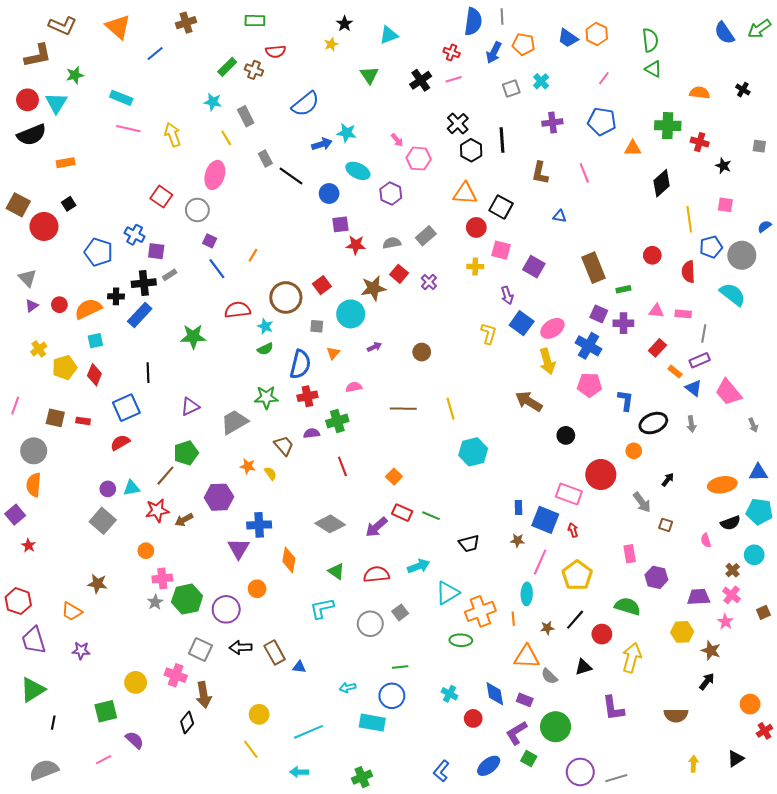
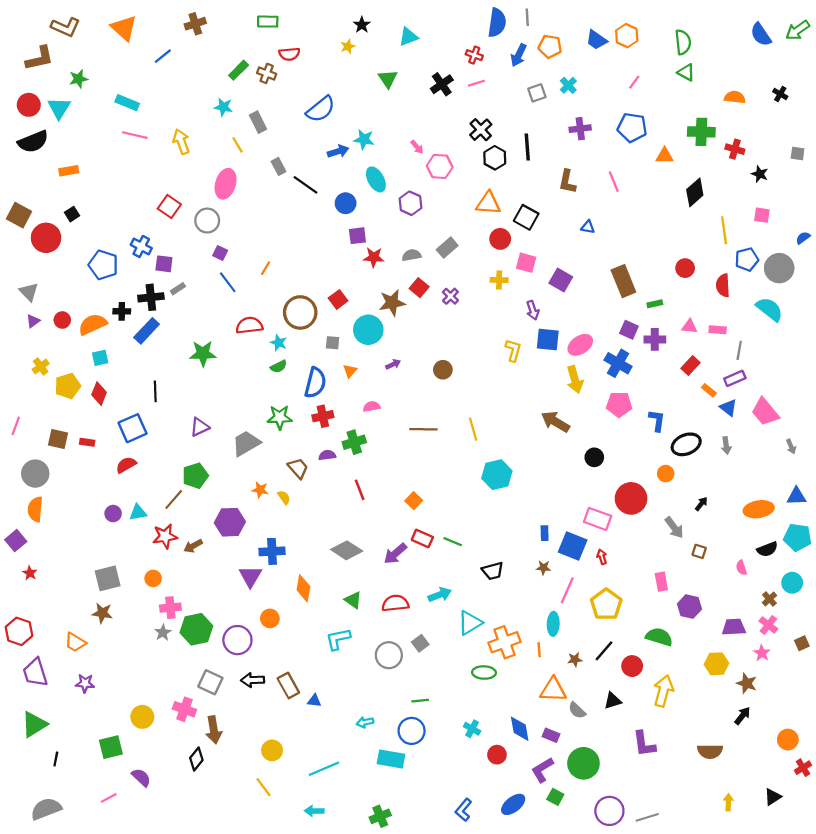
cyan ellipse: (358, 171) -> (376, 179), turned 35
blue square: (522, 323) -> (548, 339), turned -30
gray square: (103, 521) -> (108, 578), moved, turned 35

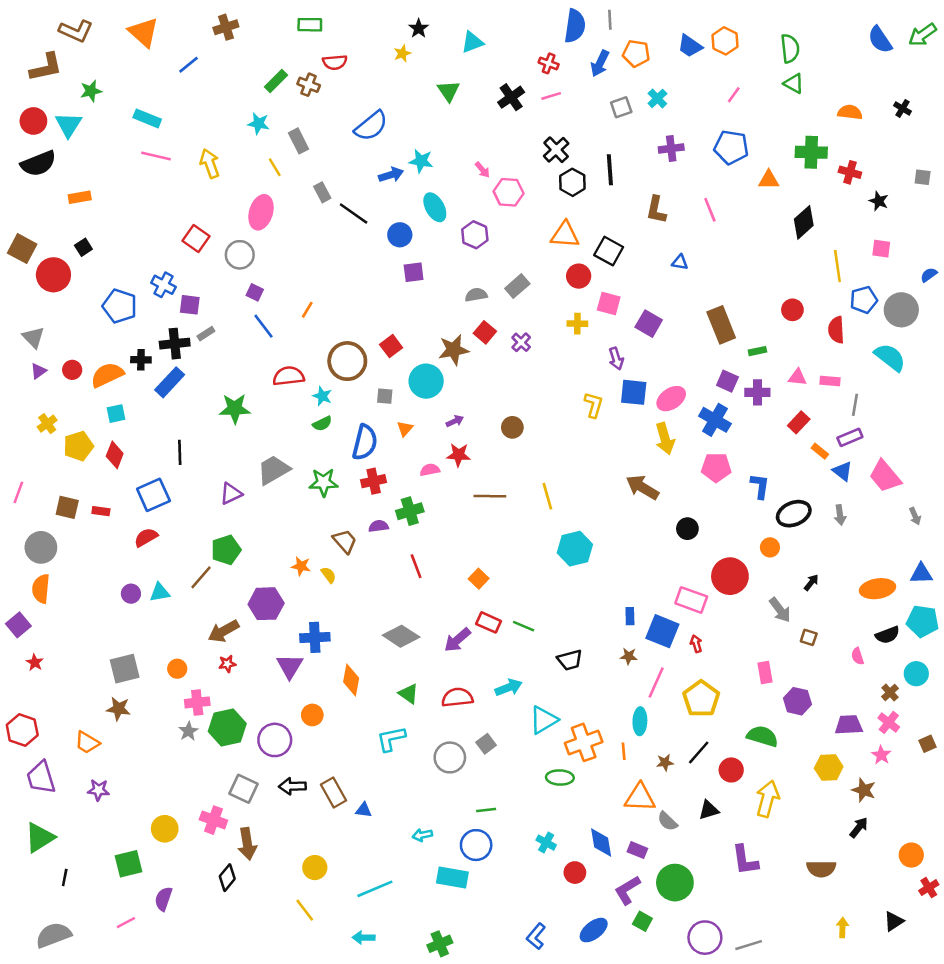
red star: (374, 257) -> (459, 455), moved
gray trapezoid: (246, 443) -> (274, 470), moved
red star: (165, 536) -> (227, 664), moved, size x0.6
brown arrow: (193, 546) -> (223, 631), size x1.4
purple semicircle: (141, 777) -> (163, 899), turned -114

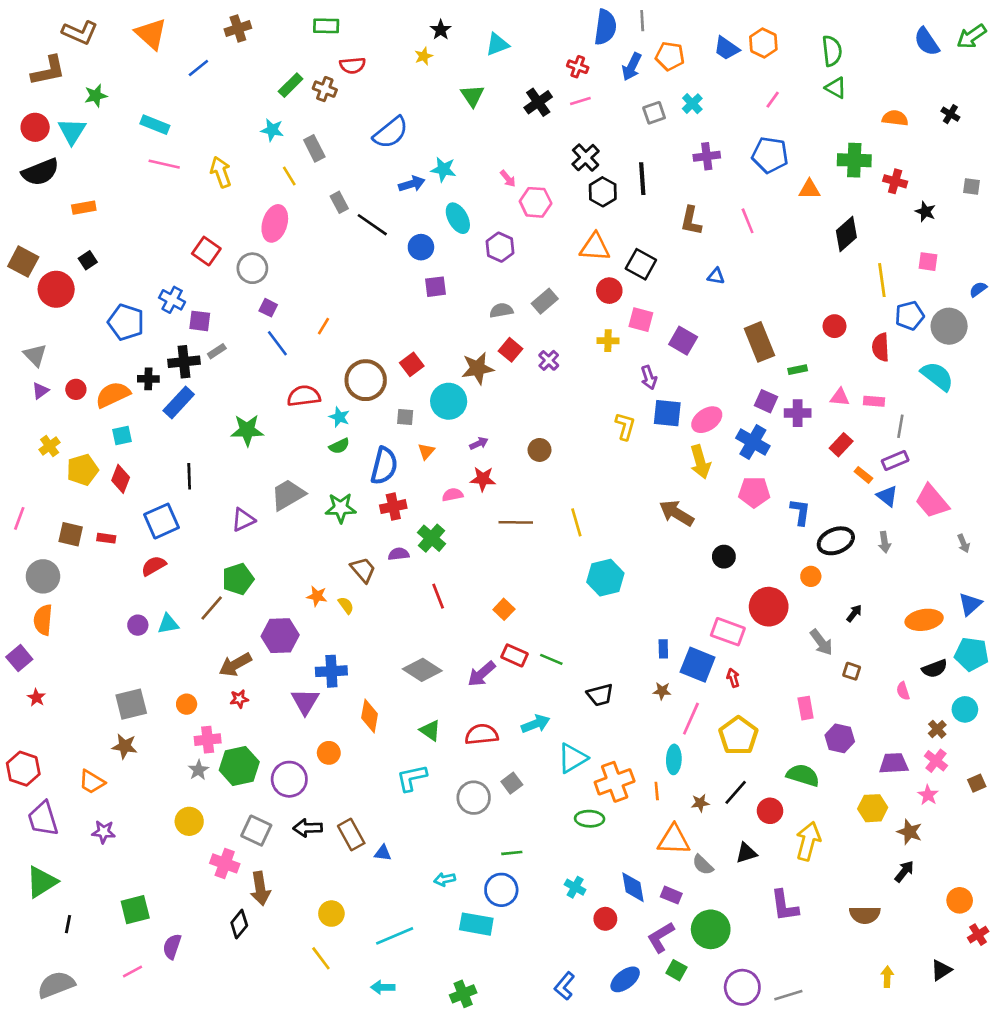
green cross: (410, 511) -> (432, 538), turned -32
blue triangle: (921, 574) -> (970, 604), turned -40
yellow circle: (165, 829) -> (189, 821), moved

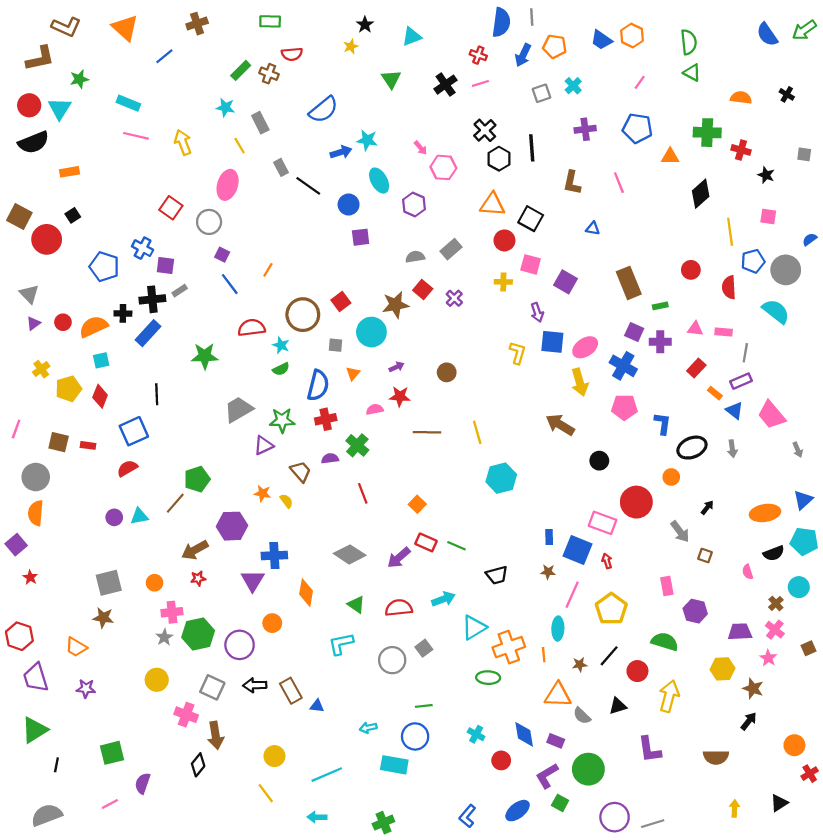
purple triangle: (243, 520) -> (264, 445), moved

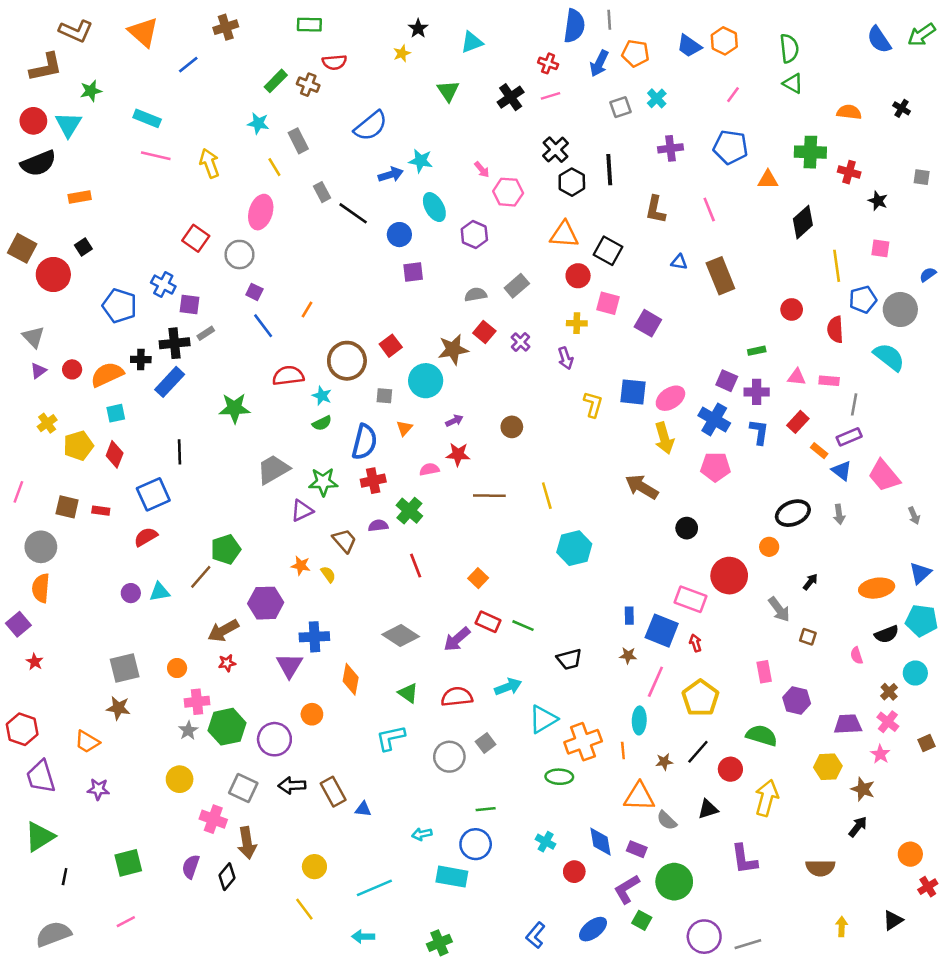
brown rectangle: (629, 283) -> (720, 276), moved
purple arrow: (537, 312) -> (566, 358), moved
blue L-shape: (663, 424) -> (759, 432), moved
purple semicircle: (143, 783) -> (191, 867), moved

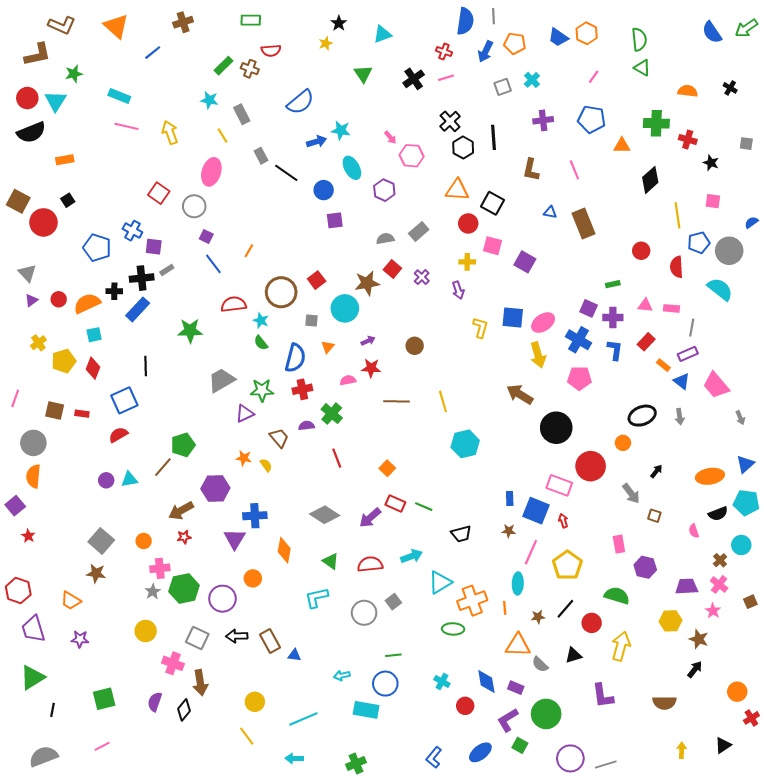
green semicircle: (322, 423) -> (261, 343), turned 77
black circle: (687, 528) -> (556, 428), size x1.8
gray square: (125, 668) -> (101, 541), turned -35

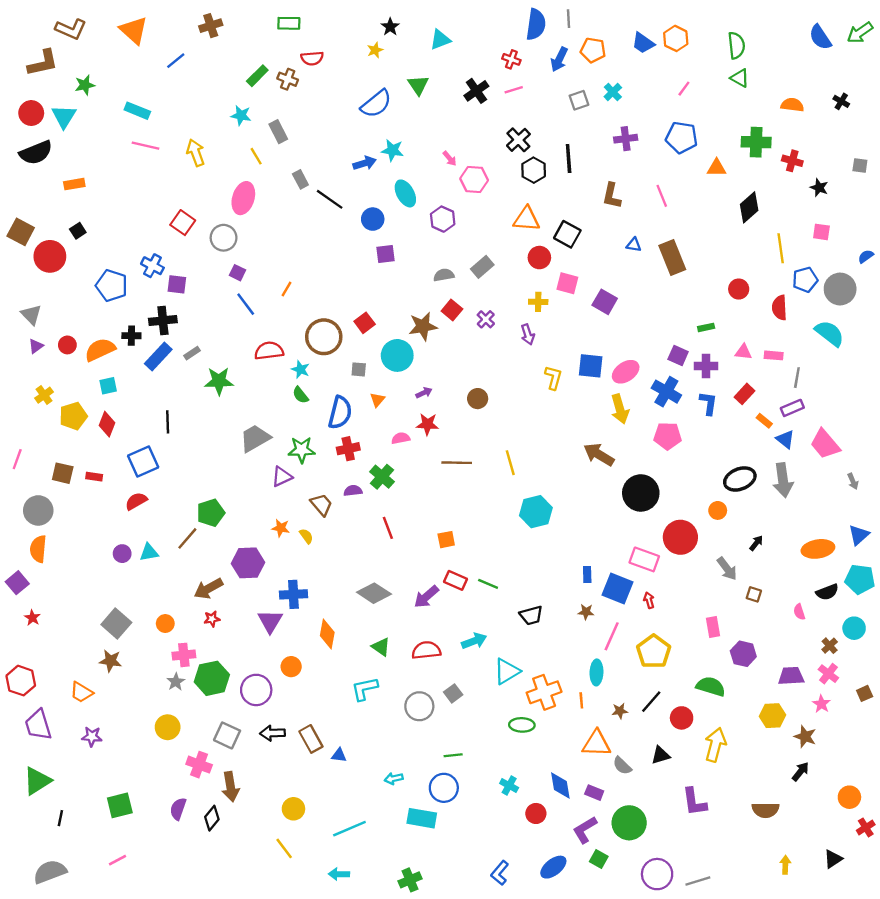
blue semicircle: (300, 102) -> (376, 104), moved
gray rectangle: (167, 270) -> (192, 353), moved
gray arrow: (680, 417) -> (783, 480), size x1.8
orange square: (387, 468) -> (446, 540), turned 35

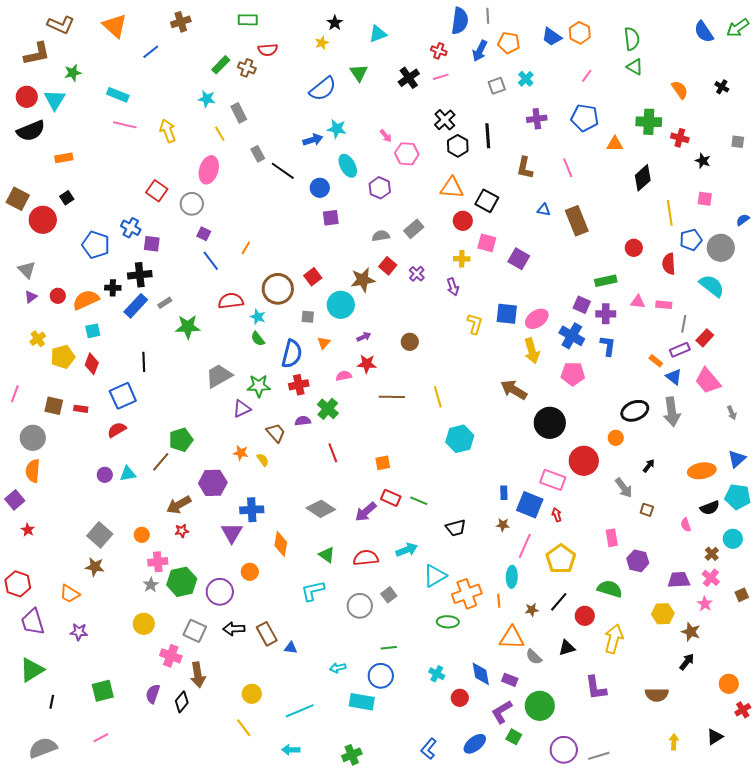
orange semicircle: (792, 105) -> (680, 90), turned 48
green rectangle: (706, 327) -> (606, 281), size x1.5
red rectangle: (745, 394) -> (705, 338), moved

